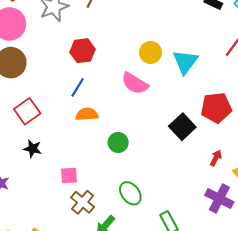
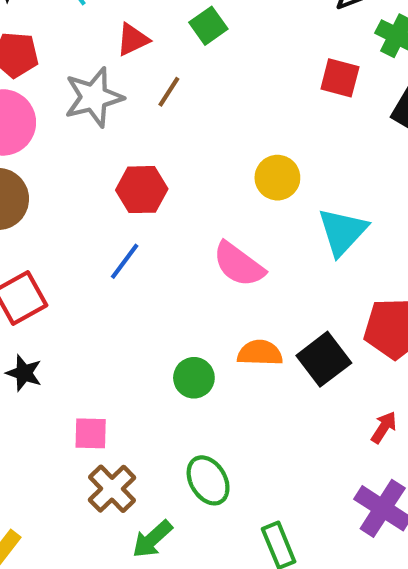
yellow circle: (151, 53) -> (277, 178), moved
orange semicircle: (87, 114) -> (260, 353), moved

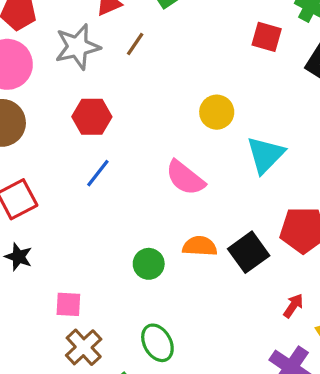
red hexagon: (142, 190) -> (92, 117), moved

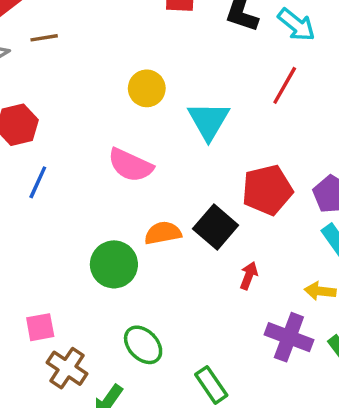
brown line: (135, 44) -> (44, 38), turned 60
green circle: (149, 264) -> (114, 264), size x1.4
red arrow: (293, 306) -> (249, 276), moved

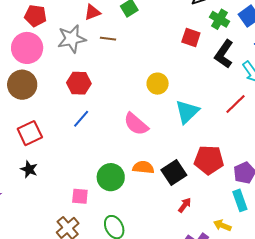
pink square: (40, 327) -> (80, 196), moved

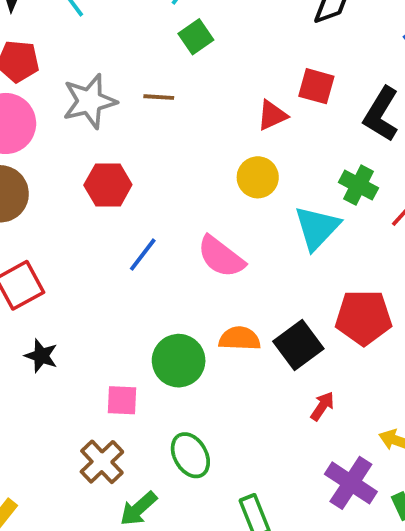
red triangle: (92, 12) -> (272, 115), moved
green cross: (220, 19) -> (359, 185), moved
blue line: (81, 119) -> (143, 255), moved
black star: (29, 169) -> (41, 356), moved

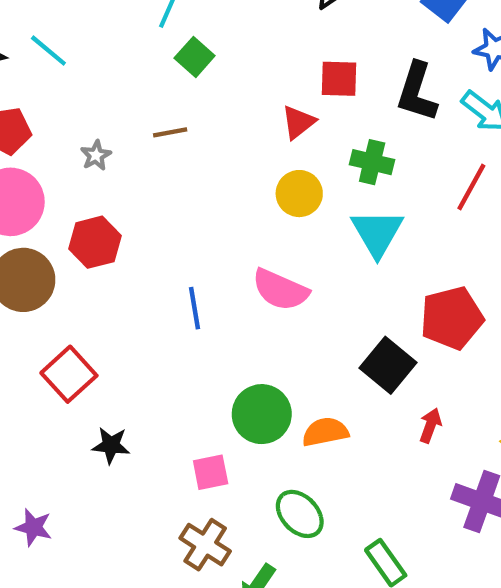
gray star: (90, 101) -> (96, 155), size x0.5
red hexagon: (108, 185) -> (95, 242), moved
green cross: (359, 185) -> (372, 162), moved
blue line: (143, 255) -> (195, 308), turned -33
orange semicircle: (240, 339) -> (325, 432), moved

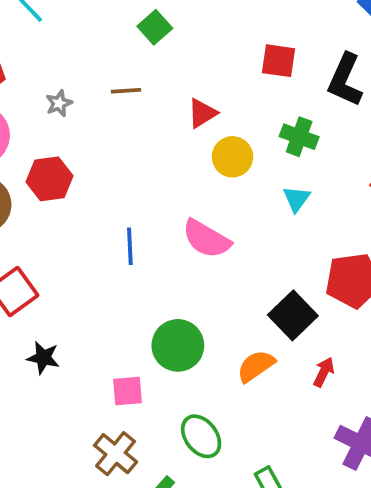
red triangle: (298, 122) -> (202, 113), moved
cyan triangle: (377, 233) -> (297, 199), size x0.6
orange semicircle: (325, 432) -> (256, 366), moved, turned -30

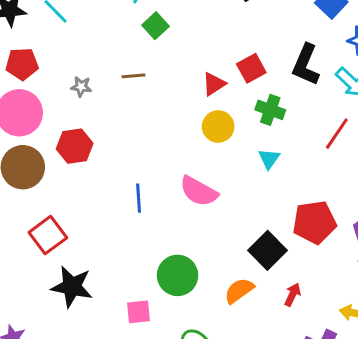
red square: (278, 61) -> (251, 68), moved, turned -36
gray star: (59, 103) -> (81, 87), turned 30
red triangle: (202, 113) -> (214, 84), moved
black star: (43, 358) -> (72, 287), size x1.6

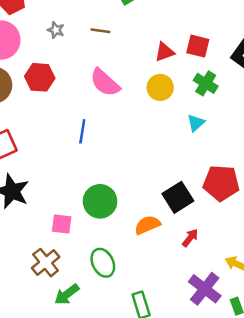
red square: (251, 68) -> (198, 46), turned 30
pink semicircle: (199, 191) -> (105, 83), moved

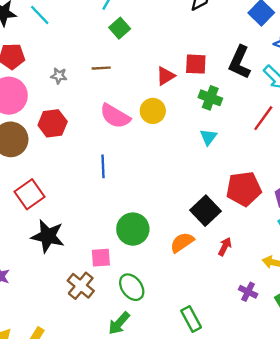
yellow circle: (160, 87) -> (153, 111), moved
brown cross: (46, 263) -> (81, 286), moved
green ellipse: (103, 263) -> (132, 287), moved
purple cross: (205, 289) -> (248, 292), size x0.6

